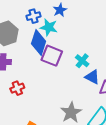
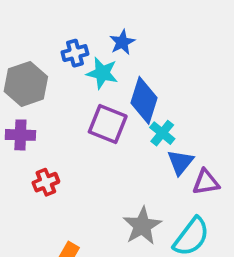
blue diamond: (39, 43) -> (144, 100), moved
blue triangle: (92, 77) -> (180, 162), turned 42

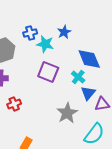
blue star: (122, 42) -> (64, 32), moved
blue diamond: (144, 100) -> (89, 59), moved, turned -40
gray star: (142, 226) -> (67, 113), moved

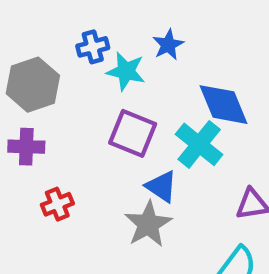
cyan cross: (78, 77) -> (199, 144), size x1.5
blue triangle: (88, 93) -> (161, 187), moved, turned -35
gray star: (67, 113) -> (148, 224), moved

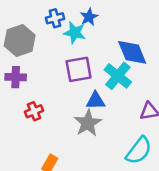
blue star: (168, 45) -> (89, 17), moved
purple square: (133, 133) -> (79, 69), turned -32
blue triangle: (161, 187) -> (96, 101), turned -36

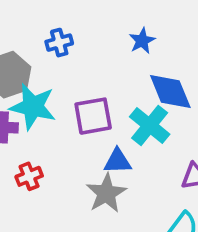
blue star: (89, 17) -> (142, 41), moved
cyan star: (75, 33) -> (33, 107), moved, size x1.4

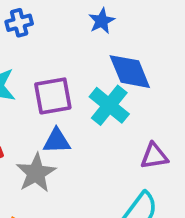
blue triangle: (118, 161) -> (57, 141), moved
gray star: (106, 193) -> (36, 173), moved

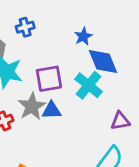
blue star: (102, 21) -> (83, 36), moved
gray star: (36, 173) -> (32, 106), moved

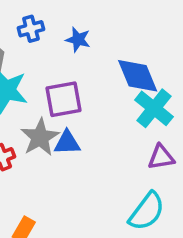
blue star: (83, 36) -> (78, 40), moved, turned -30
cyan cross: (89, 85) -> (154, 108), moved

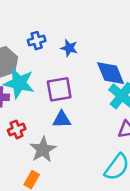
gray star: (40, 137) -> (43, 150), moved

